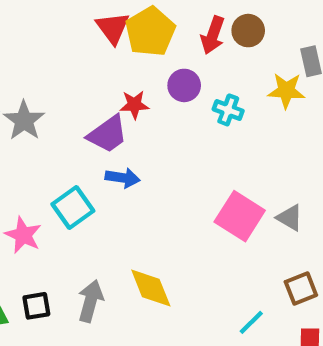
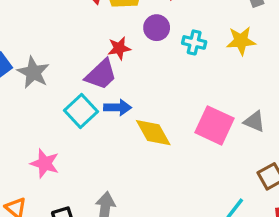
yellow star: (286, 91) -> (241, 41), moved
cyan square: (73, 207) -> (81, 111), moved
yellow diamond: (151, 288) -> (153, 133), moved

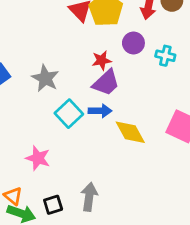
gray star: (33, 72) -> (45, 78), moved
purple trapezoid: (101, 74) -> (106, 83), moved

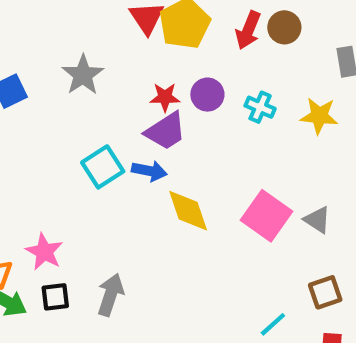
purple circle: (133, 43) -> (207, 95), moved
gray star: (45, 78) -> (83, 75), moved
pink star: (38, 158) -> (44, 252), moved

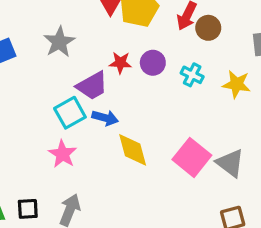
brown circle: (284, 27) -> (208, 28), moved
purple trapezoid: (166, 131) -> (92, 86), moved
gray triangle: (317, 220) -> (230, 163), size x1.4
pink star: (44, 252) -> (63, 154), moved

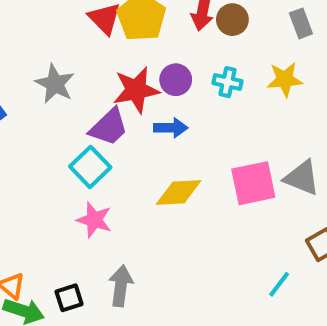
red star: (120, 63) -> (136, 90), size x1.6
blue arrow: (105, 118) -> (171, 128), moved
yellow diamond: (133, 150) -> (179, 193), turned -63
pink square: (192, 157) -> (253, 183), turned -36

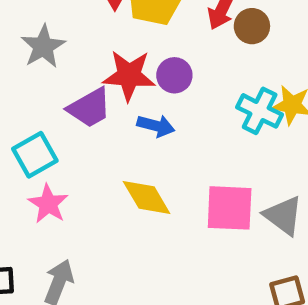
cyan cross: (228, 82) -> (260, 111), moved, size x1.4
cyan square: (90, 167) -> (35, 155), moved
yellow diamond: (179, 193) -> (147, 198), turned 48

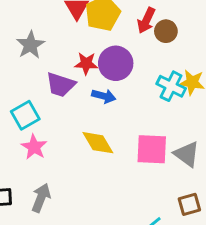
red star: (129, 75) -> (86, 63), size x0.7
purple circle: (174, 75) -> (116, 63), size x1.5
purple trapezoid: (89, 108) -> (61, 85), turned 48

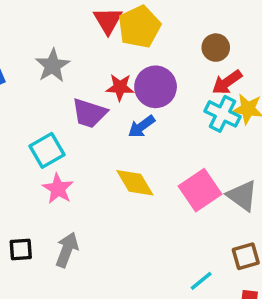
red arrow: (146, 20) -> (227, 82), moved, turned 30
blue arrow: (104, 96) -> (141, 126), turned 130
pink square: (152, 149) -> (200, 190), turned -36

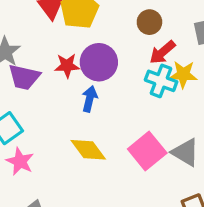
purple trapezoid: (89, 113) -> (24, 77), moved
blue arrow: (141, 126) -> (90, 99), turned 145

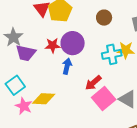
red arrow: (162, 52) -> (93, 83), moved
cyan cross: (161, 81) -> (112, 54), turned -30
yellow diamond: (88, 150) -> (44, 99), moved, turned -50

